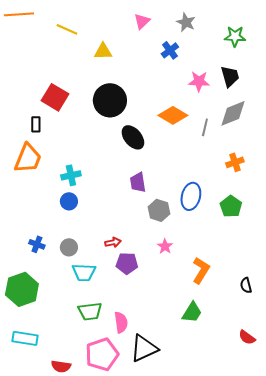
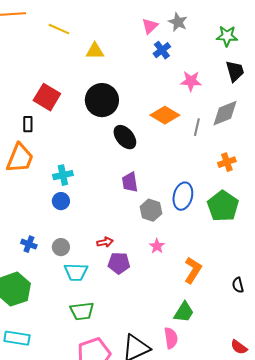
pink triangle: (142, 21) -> (150, 26), moved
black trapezoid: (230, 76) -> (235, 71), moved
green pentagon: (231, 206) -> (223, 206), size x1.4
pink semicircle: (121, 322) -> (171, 338), moved
red semicircle: (247, 337) -> (239, 347), moved

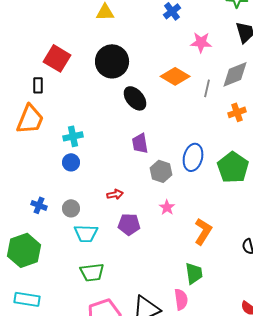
orange cross: (227, 162) -> (237, 112), moved
red arrow: (105, 242) -> (115, 194), moved
green trapezoid: (184, 312) -> (194, 273), turned -40

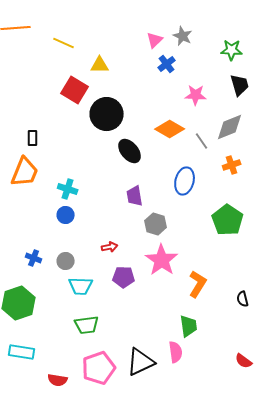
red square: (57, 58) -> (75, 90), moved
gray line: (207, 88) -> (202, 141), turned -48
cyan cross: (73, 136) -> (68, 189), turned 30
blue ellipse: (193, 157) -> (185, 181), moved
pink star: (167, 207) -> (162, 260), size x2.0

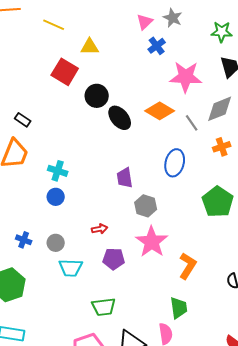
pink star: (196, 95) -> (186, 77), size x1.5
black circle: (107, 114) -> (97, 96), size x0.7
black rectangle: (33, 138) -> (23, 120), turned -56
black ellipse: (130, 151) -> (120, 118), moved
green trapezoid: (87, 325) -> (104, 307), moved

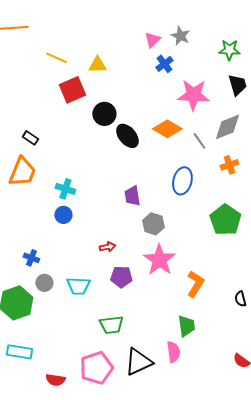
yellow line: (54, 25) -> (56, 58), moved
red square: (65, 72) -> (72, 90), turned 36
gray circle: (56, 243) -> (44, 283), moved

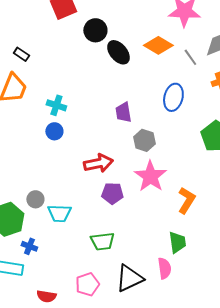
red arrow: (107, 247) -> (98, 163), size x1.8
blue cross: (31, 258) -> (29, 246), moved
cyan trapezoid: (78, 286) -> (59, 213), moved
pink pentagon: (96, 368) -> (87, 284), size x0.7

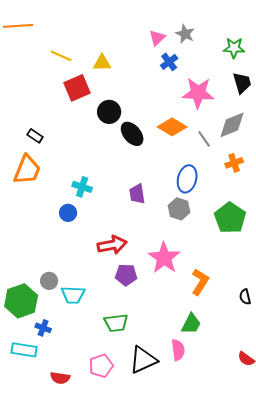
cyan cross: (56, 105) -> (82, 187), moved
gray hexagon: (144, 140) -> (179, 209), moved
green trapezoid: (177, 242) -> (191, 324), turned 35

